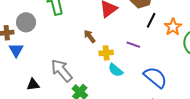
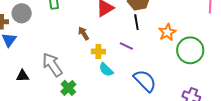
black line: (151, 20) -> (136, 22), moved, turned -42

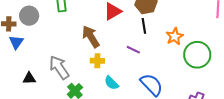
brown arrow: (84, 33) -> (91, 37), size x1.6
yellow cross: (98, 51) -> (97, 61), moved
cyan semicircle: (106, 70) -> (111, 83), moved

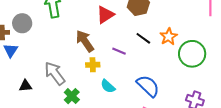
black line: (144, 26) -> (143, 38), moved, turned -42
purple line: (133, 50) -> (119, 51), moved

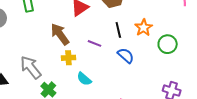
black line: (143, 38) -> (118, 30), turned 42
green circle: (192, 54) -> (168, 44), size x0.7
blue semicircle: (148, 86) -> (126, 56), moved, size x0.7

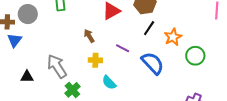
black line: (118, 30) -> (149, 28), moved, turned 42
brown arrow: (60, 34) -> (89, 36), size x0.6
blue semicircle: (126, 56) -> (153, 63), size x1.4

